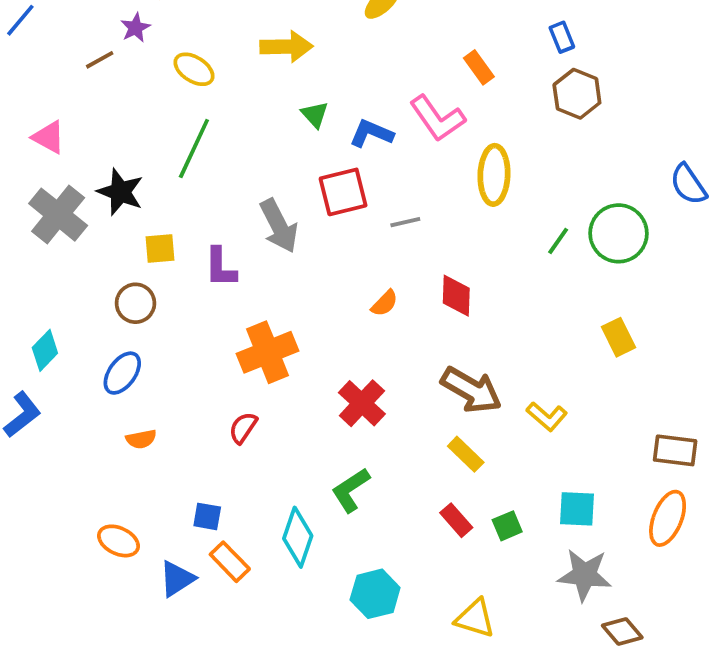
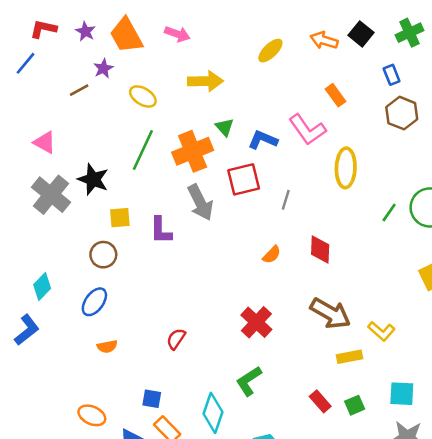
gray line: (405, 222) -> (286, 200), turned -60
orange cross: (268, 352) -> (193, 151), moved
yellow rectangle: (466, 454) -> (350, 357), moved, turned -55

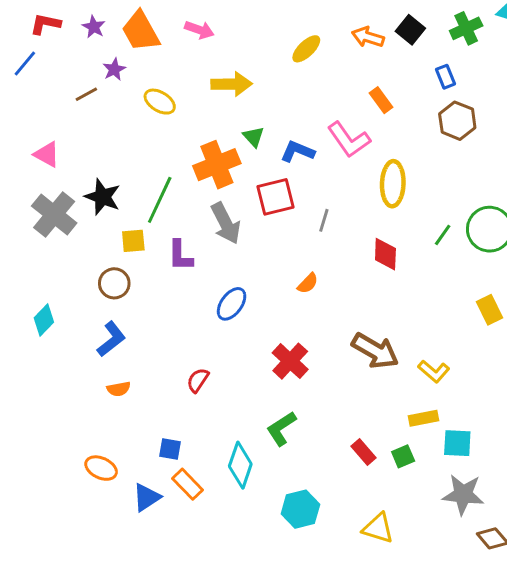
green line: (143, 150) -> (160, 200), moved
red diamond: (320, 250) -> (385, 254), moved
blue ellipse: (94, 302) -> (232, 304), moved
blue L-shape: (27, 330) -> (111, 339), moved
yellow rectangle: (350, 357) -> (424, 418), moved

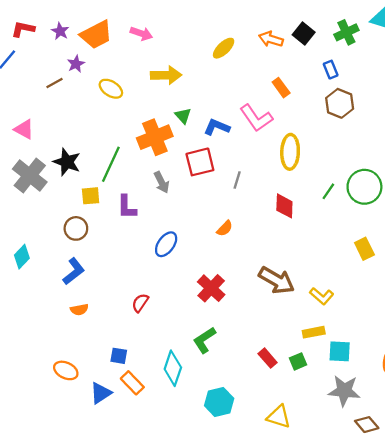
orange trapezoid: (141, 31) -> (96, 35), turned -88
gray arrow: (226, 223) -> (162, 182), size x0.7

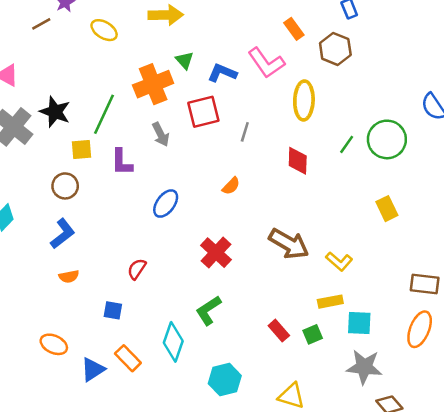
brown hexagon: (340, 103) -> (335, 49), moved
blue square: (119, 356) -> (113, 310), moved

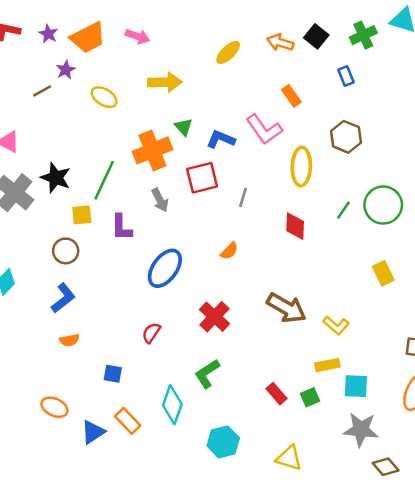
brown hexagon: (335, 49) -> (346, 137), moved
blue ellipse: (166, 204) -> (165, 268), size x1.4
red semicircle: (137, 269) -> (151, 333), moved

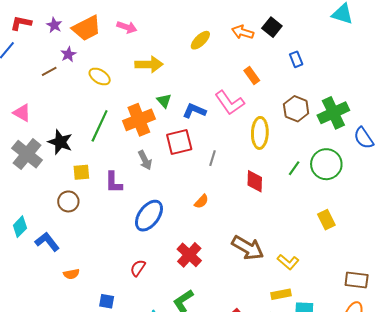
green cross: (363, 35) -> (333, 113), moved, size x1.4
green line: (104, 180) -> (100, 126), moved
blue L-shape: (63, 298) -> (47, 242), moved, turned -90

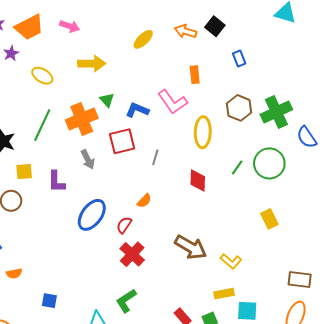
orange rectangle: (252, 75) -> (195, 75), turned 30
red semicircle: (138, 268) -> (124, 225), moved

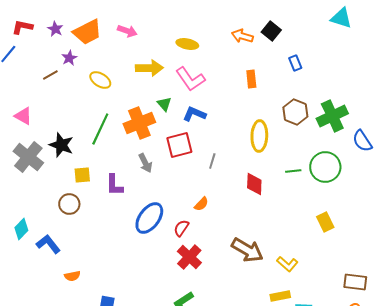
yellow ellipse: (143, 39) -> (187, 44), moved, turned 55
pink L-shape: (172, 102) -> (190, 79), moved
green line: (237, 167) -> (293, 171), turned 49

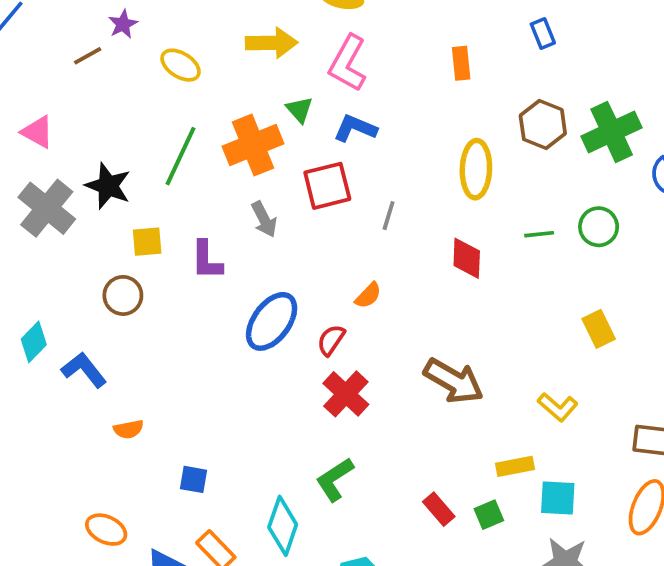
pink L-shape: (190, 79) -> (348, 63), turned 64
green circle: (325, 167) -> (599, 227), size x0.7
yellow L-shape: (287, 264) -> (558, 407), moved

